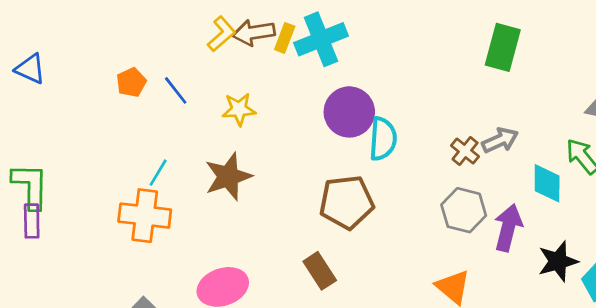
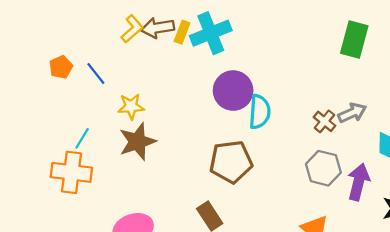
yellow star: (239, 109) -> (131, 106), moved

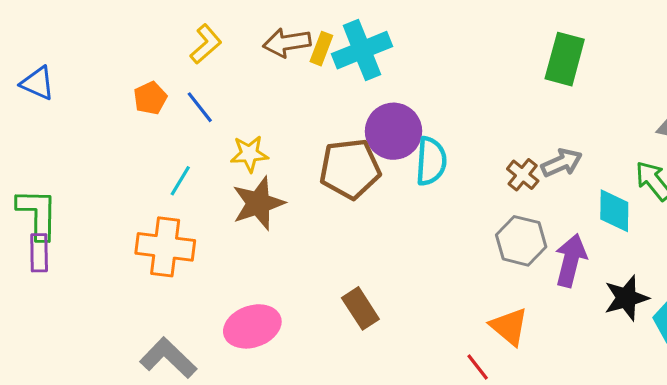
yellow L-shape: (132, 29) -> (206, 44), moved
cyan line: (82, 138) -> (180, 181), moved
brown pentagon: (231, 162) -> (350, 169), moved

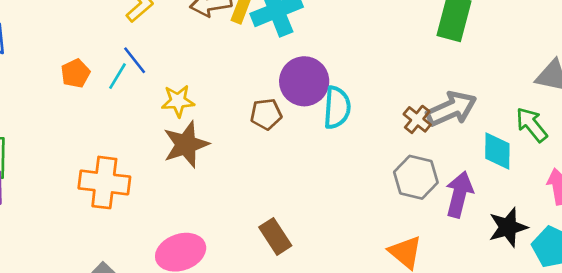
orange pentagon: (150, 98) -> (75, 73), moved
gray arrow: (562, 163) -> (451, 109), size x1.4
brown pentagon: (350, 169) -> (266, 114), size x0.6
cyan line: (180, 181) -> (118, 76), moved

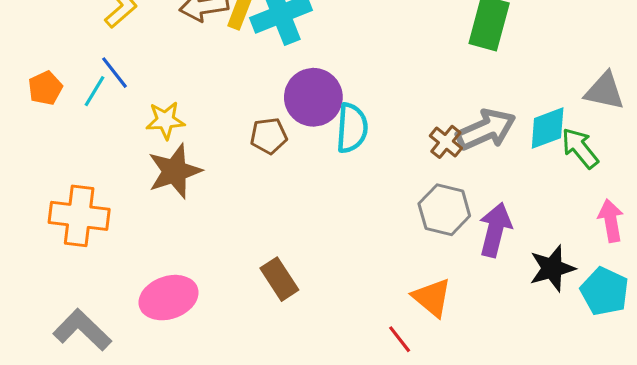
cyan diamond: (497, 151) -> (548, 128), moved, turned 69

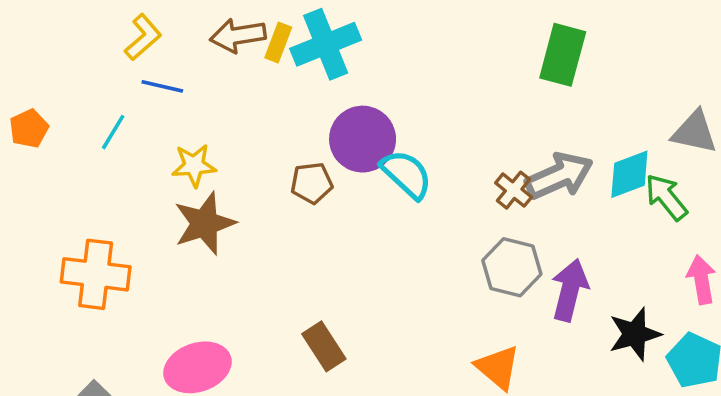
blue line: (115, 73) -> (162, 86), moved, turned -39
orange pentagon: (45, 88) -> (29, 129), moved
cyan semicircle: (352, 128) -> (406, 174), turned -51

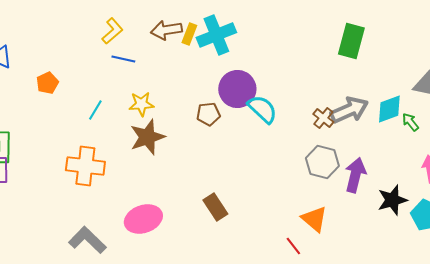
cyan line: (113, 132) -> (95, 110), moved
green arrow: (666, 197) -> (410, 122), size x0.7

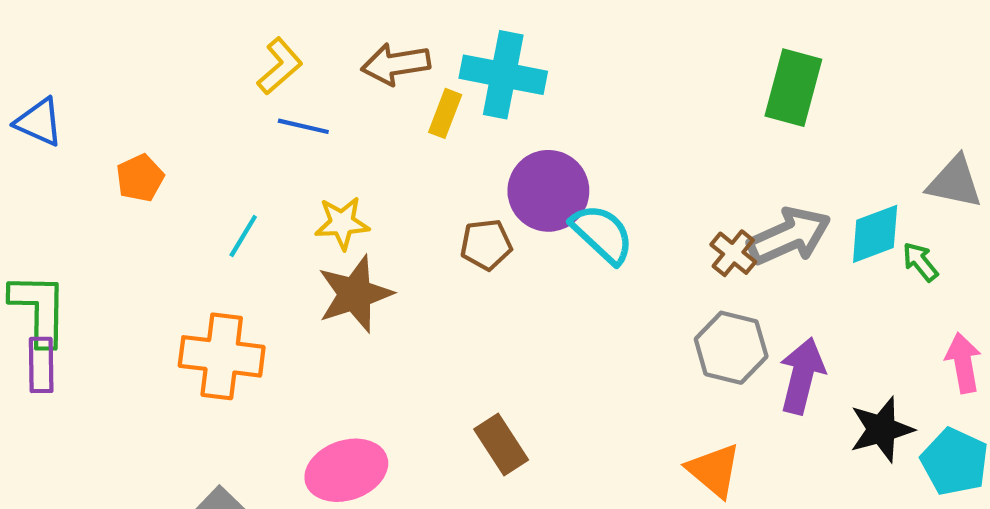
yellow rectangle: (189, 34) -> (445, 113), moved
cyan cross: (216, 35) -> (503, 75), turned 33

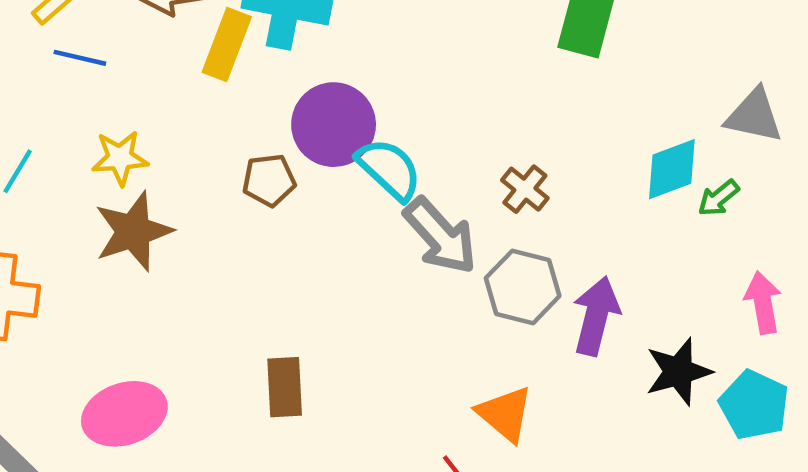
yellow rectangle: (445, 113) -> (227, 44), size x1.4
gray arrow: (789, 236) -> (440, 236), moved, turned 72
green arrow: (920, 262) -> (718, 198), turned -90
brown rectangle: (501, 444) -> (285, 387), turned 30

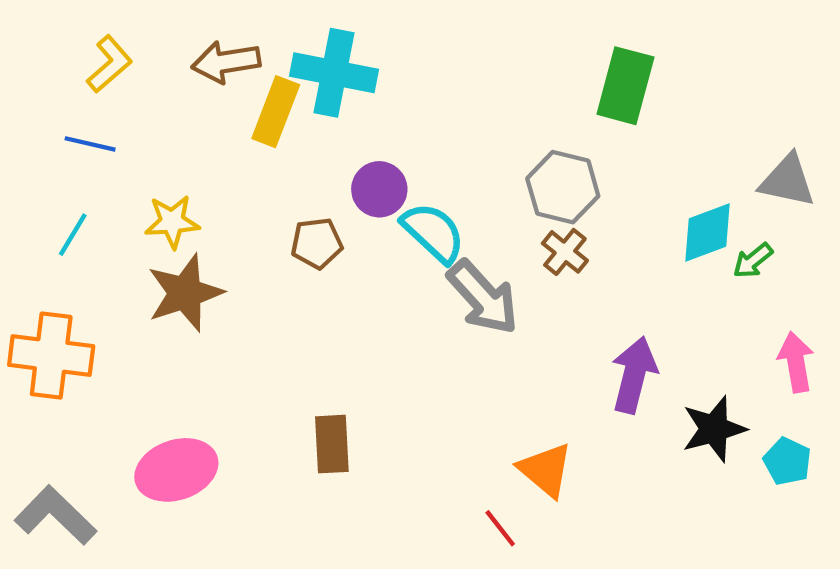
blue line: (80, 58) -> (90, 144), moved
purple circle: (334, 125) -> (379, 189), size x0.7
gray hexagon: (523, 287) -> (563, 187), moved
cyan pentagon: (754, 405) -> (787, 461), size x0.7

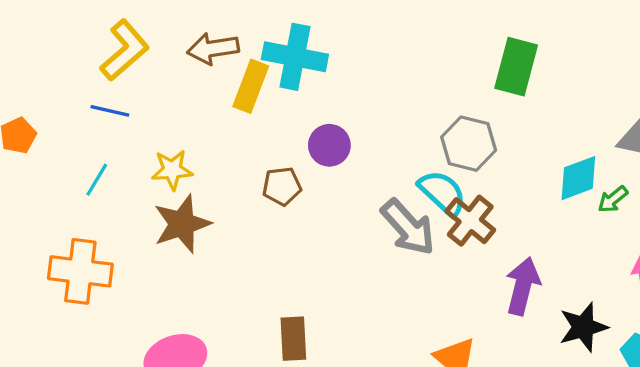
yellow L-shape: (109, 64) -> (125, 50), size x1.4
cyan semicircle: (433, 232) -> (442, 193), moved
brown cross: (565, 252) -> (470, 221), moved, size x1.4

